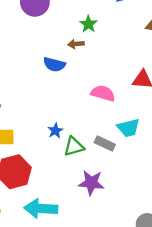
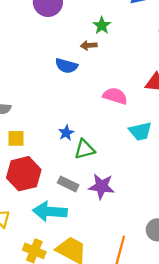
gray rectangle: (105, 144) -> (68, 184), moved

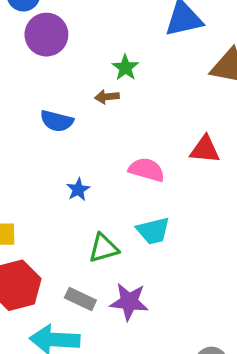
blue semicircle: (66, 66) -> (57, 121), moved
cyan trapezoid: (140, 131) -> (153, 231), moved
blue star: (66, 133) -> (78, 189), moved

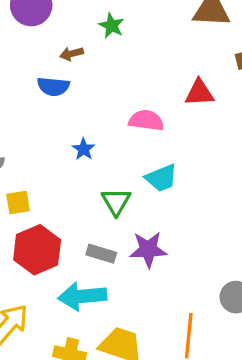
brown arrow: (107, 97) -> (72, 54), moved
green triangle: (103, 248) -> (116, 202), turned -36

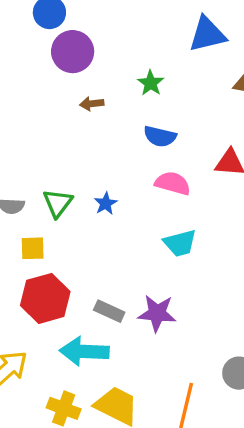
brown arrow: (72, 54) -> (92, 104), moved
blue semicircle: (53, 86) -> (160, 136), moved
green triangle: (116, 202) -> (58, 203), moved

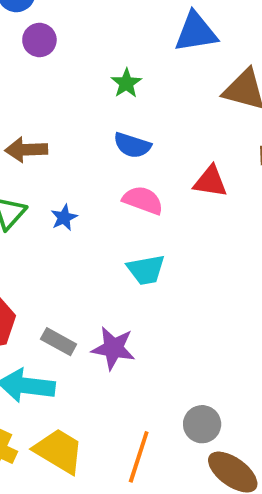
purple circle: (73, 52) -> (39, 40), size x0.7
brown arrow: (92, 104) -> (26, 150), moved, size x1.5

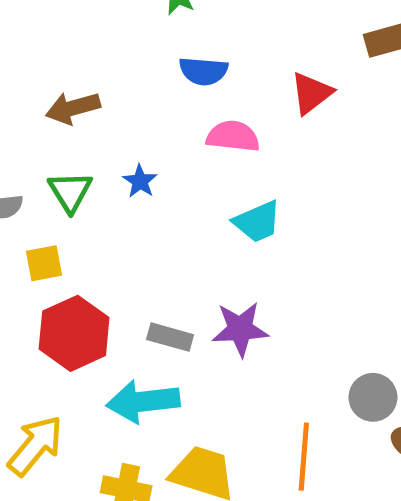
red triangle: (210, 182) -> (311, 93), turned -33

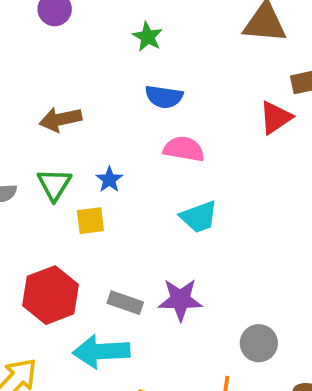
red triangle: (311, 93) -> (276, 118), moved
yellow square: (44, 263) -> (90, 221), moved
gray circle: (373, 397) -> (259, 343), moved

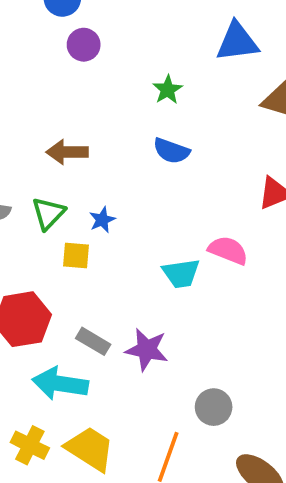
pink semicircle: (184, 149) -> (228, 250), moved

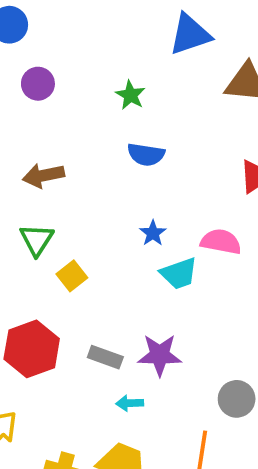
purple circle: (84, 45) -> (38, 84), moved
blue star: (102, 220) -> (153, 233), moved
yellow square: (76, 255) -> (72, 276), turned -32
cyan arrow: (60, 384) -> (130, 403), moved, size x0.5

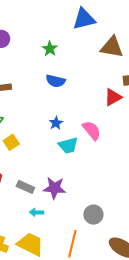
pink semicircle: (221, 242) -> (92, 130), turned 35

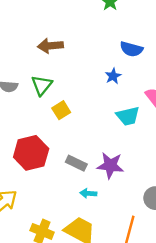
blue semicircle: (56, 81) -> (131, 49), moved
blue star: (56, 123) -> (113, 76), moved

